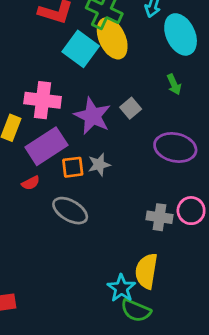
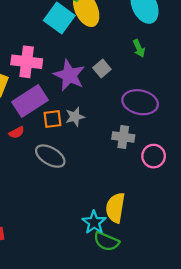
gray cross: (159, 217) -> (123, 137), moved

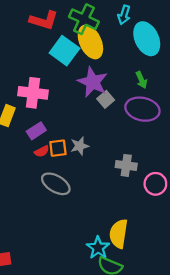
purple star: (69, 75) -> (93, 82), moved
purple rectangle: (30, 101) -> (36, 131), size x0.6
purple ellipse: (140, 102) -> (142, 109), moved
red semicircle: (17, 133) -> (42, 151), moved

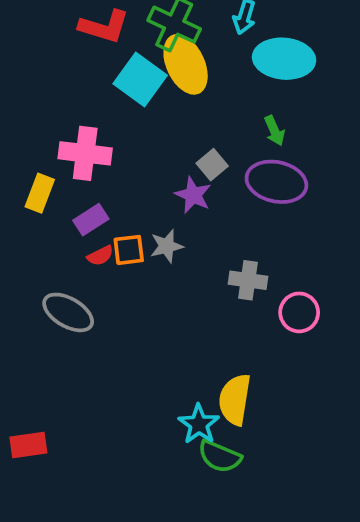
cyan ellipse: (147, 39) -> (284, 59), turned -60
purple star: (93, 82) -> (193, 195), moved, size x0.7
gray ellipse: (56, 184) -> (68, 312), moved

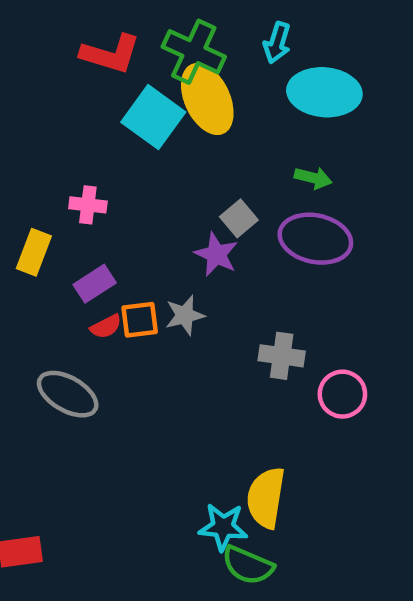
green arrow: (275, 131) -> (313, 178), turned -52
pink cross: (85, 153) -> (88, 205), size x0.6
cyan star: (199, 424) -> (223, 527), turned -30

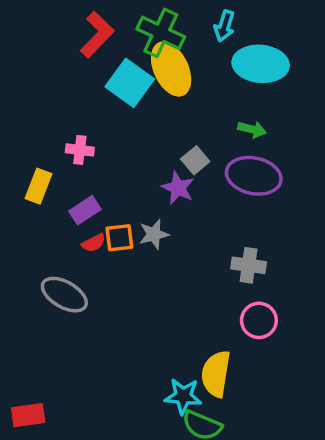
red L-shape: (110, 54) -> (97, 35), turned -63
gray cross: (282, 356) -> (249, 265), moved
pink circle: (342, 394) -> (259, 320), moved

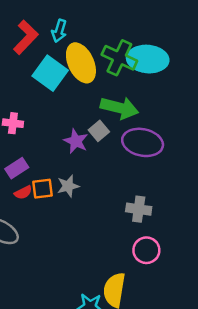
cyan arrow: (224, 26) -> (59, 31), moved
green cross: (161, 33) -> (119, 58), moved
green arrow: (252, 129) -> (119, 108), moved, size x1.8
purple star: (178, 188) -> (76, 141), moved

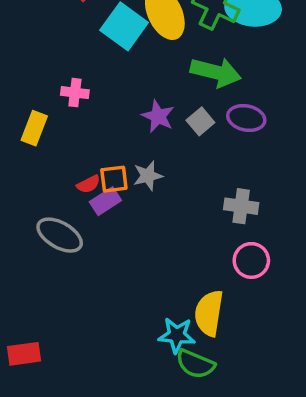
gray square: (99, 131) -> (200, 121), moved
purple ellipse: (143, 142) -> (246, 118), size x0.7
purple rectangle: (17, 168) -> (105, 201), moved

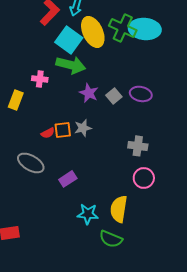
green arrow: (216, 72) -> (71, 65), moved
purple rectangle: (105, 201) -> (68, 179), moved
cyan star: (177, 335) -> (88, 214), moved

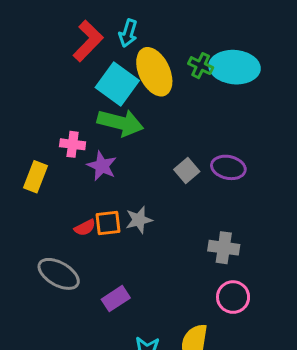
green cross: (123, 28) -> (201, 66), size x0.6
purple star: (89, 93) -> (102, 166), moved

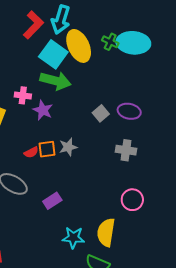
cyan arrow: (128, 33) -> (61, 20), size x1.5
gray cross: (224, 248) -> (126, 150), moved

